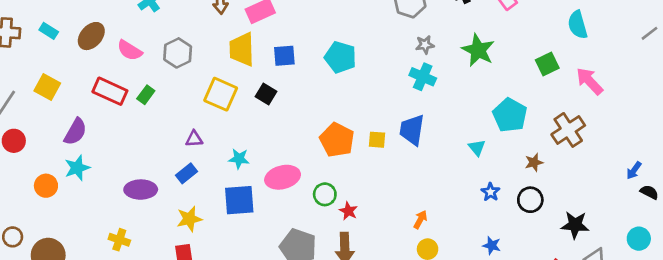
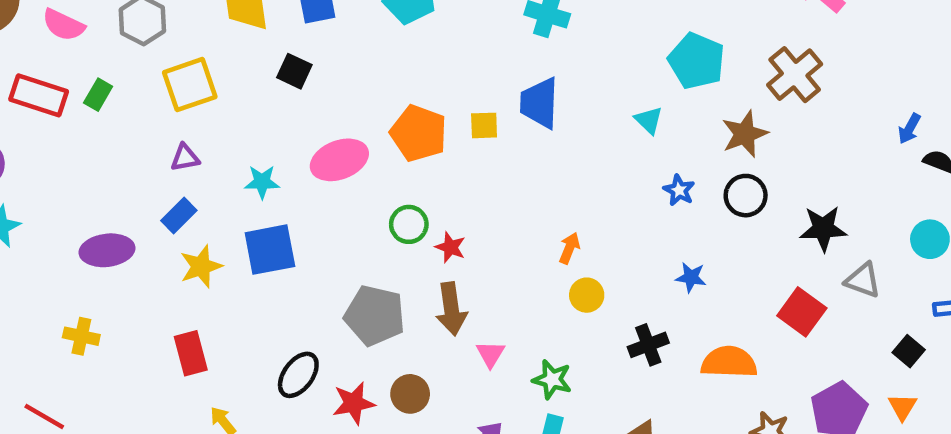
yellow square: (221, 94) -> (190, 85), moved, turned -36
brown star: (534, 162) -> (745, 134), size x1.5
pink ellipse: (283, 177) -> (339, 160), moved
yellow star: (189, 219) -> (201, 266), moved

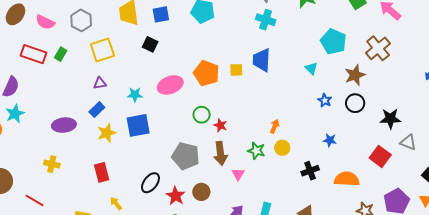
green star: (552, 380) -> (256, 151), moved
red star: (354, 403) -> (176, 196), turned -30

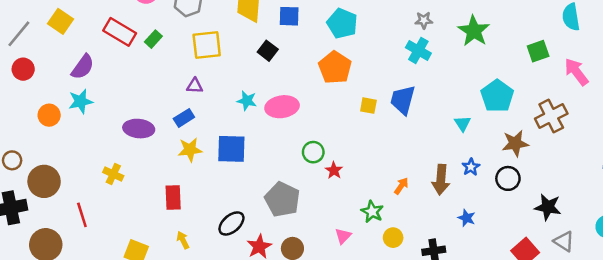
orange pentagon: (206, 73) -> (335, 68), moved
cyan star: (135, 95) -> (247, 101), moved
yellow circle: (282, 148) -> (393, 238), moved
brown arrow: (220, 153) -> (441, 180), moved
red line: (34, 200) -> (82, 215), turned 30

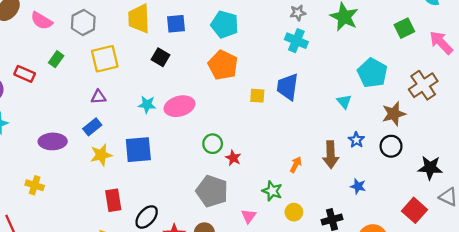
red rectangle: (120, 32) -> (25, 74), moved, size x0.7
red rectangle: (173, 198) -> (113, 200), moved
gray pentagon: (282, 199) -> (212, 191), moved

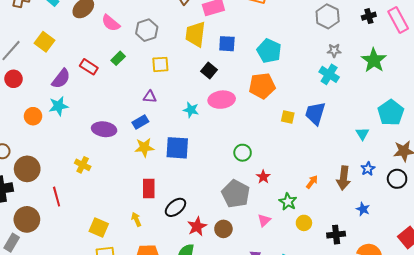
yellow square: (105, 59) -> (160, 64), size x0.7
orange pentagon: (223, 65) -> (262, 86), turned 30
pink ellipse: (179, 106) -> (222, 100), moved
red star: (233, 158) -> (263, 177), moved

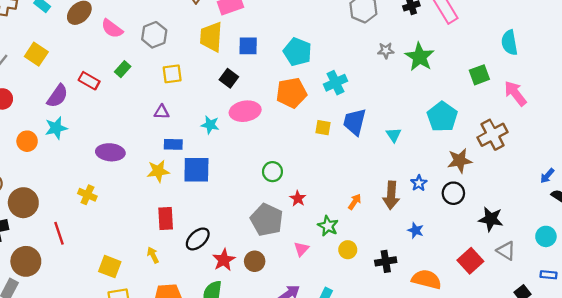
gray star: (334, 50) -> (386, 50), moved
cyan cross: (329, 74) -> (336, 83), moved, turned 36
blue rectangle: (140, 122) -> (173, 144), moved, turned 35
cyan triangle: (362, 134) -> (394, 135), moved

